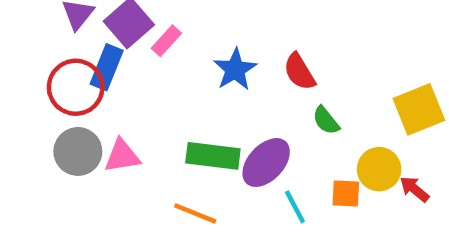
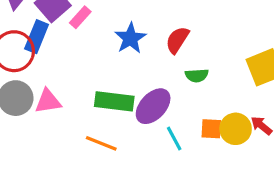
red semicircle: (299, 72) -> (177, 40), turned 64
green semicircle: (326, 120) -> (197, 75), turned -55
yellow circle: (379, 169) -> (236, 129), moved

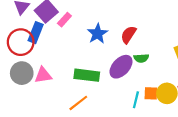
purple ellipse: (153, 106) -> (121, 67), moved
cyan line: (174, 139) -> (136, 100), moved, turned 42
orange line: (101, 143) -> (78, 103), turned -60

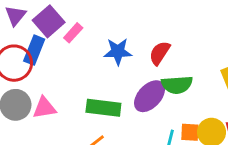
blue star: (98, 34) -> (118, 52), turned 30
green semicircle: (141, 58) -> (177, 85), size x1.5

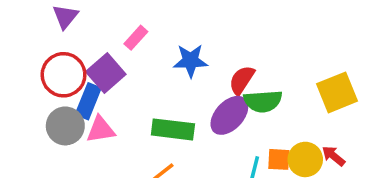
purple square: (49, 21) -> (106, 73), moved
blue rectangle: (34, 50) -> (88, 101), moved
red semicircle: (160, 53) -> (242, 80), moved

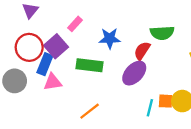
green semicircle: (263, 101) -> (162, 33), moved
gray circle: (65, 126) -> (15, 81), moved
green rectangle: (173, 129) -> (90, 65), moved

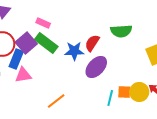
pink rectangle: (75, 24) -> (43, 23), turned 72
blue star: (110, 38) -> (74, 51), moved
red semicircle: (142, 51) -> (92, 43), moved
green rectangle: (90, 65) -> (46, 43), moved, turned 30

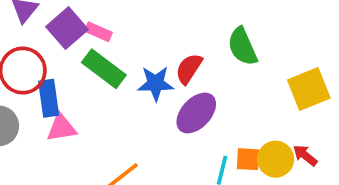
green semicircle: (121, 31) -> (242, 47), turned 70
purple square: (26, 43) -> (67, 28), moved
blue rectangle: (16, 59) -> (49, 98), turned -30

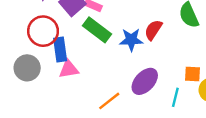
purple ellipse: (196, 113) -> (145, 81), moved
orange square: (248, 159) -> (193, 74), moved

